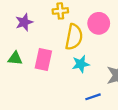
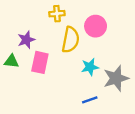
purple star: (24, 22) -> (26, 40), moved
cyan star: (81, 64) -> (90, 67), moved

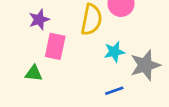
green triangle: (12, 61) -> (34, 73), moved

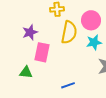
cyan star: (114, 52) -> (94, 42), moved
blue line: (114, 91) -> (68, 85), moved

